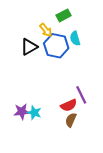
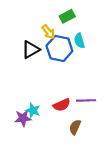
purple line: (81, 95) -> (86, 100), turned -66
red semicircle: (69, 105) -> (62, 105), moved
cyan star: (34, 113) -> (33, 110), moved

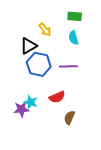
green rectangle: (67, 16) -> (75, 16), moved, turned 32
blue hexagon: (59, 48) -> (39, 64), moved
purple line: (86, 100) -> (68, 66), moved

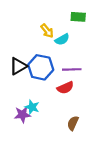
cyan semicircle: (73, 38) -> (62, 39), moved, turned -104
black triangle: (29, 46) -> (18, 66), moved
red semicircle: (57, 97) -> (65, 88), moved

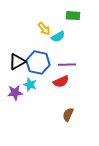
cyan star: (32, 107) -> (30, 85), moved
purple star: (22, 115) -> (15, 93), moved

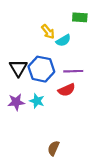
black triangle: (17, 62) -> (18, 68), turned -30
cyan star: (30, 85) -> (37, 101), moved
brown semicircle: (68, 115) -> (53, 148), moved

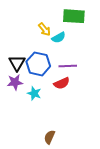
green rectangle: (80, 17) -> (74, 16), size x1.5
purple star: (16, 102) -> (15, 82), moved

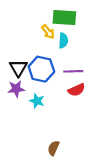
green rectangle: (74, 16) -> (64, 17), moved
cyan semicircle: (59, 38) -> (63, 41), turned -56
red semicircle: (62, 83) -> (76, 90), moved

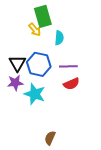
green rectangle: (64, 17) -> (43, 16), moved, turned 70
yellow arrow: (48, 32) -> (35, 30), moved
cyan star: (37, 101) -> (35, 94), size x1.5

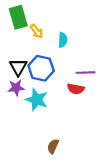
green rectangle: (43, 16) -> (18, 17), moved
purple line: (68, 66) -> (85, 73), moved
red semicircle: (71, 84) -> (76, 89), turned 35

